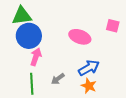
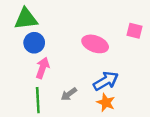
blue circle: (29, 36) -> (34, 43), size x0.7

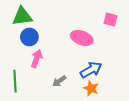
pink square: (135, 31) -> (111, 20), moved
green line: (38, 100) -> (15, 81), moved

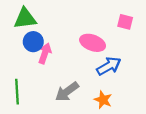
pink arrow: (37, 59) -> (45, 53), moved
blue arrow: (91, 70) -> (109, 66), moved
gray arrow: (59, 81) -> (67, 92), size x1.5

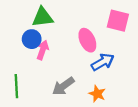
green triangle: (25, 18) -> (43, 17), moved
pink square: (125, 22) -> (118, 21), size x1.5
pink ellipse: (93, 43) -> (87, 40), turned 45

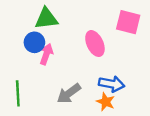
blue arrow: (103, 62) -> (112, 84), moved, turned 40

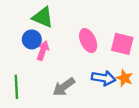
green triangle: (46, 19) -> (43, 17), turned 30
pink square: (128, 22) -> (122, 44), moved
orange star: (106, 102) -> (124, 78), moved

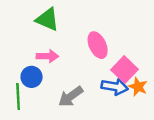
blue circle: (32, 39) -> (32, 77), moved
pink square: (122, 44) -> (125, 70), moved, turned 30
pink arrow: (43, 50) -> (47, 56), turned 72

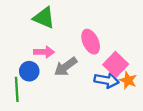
gray arrow: (71, 96) -> (66, 67), moved

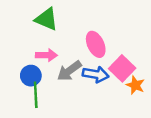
blue arrow: (107, 80) -> (96, 74), moved
green line: (17, 89) -> (36, 95), moved

